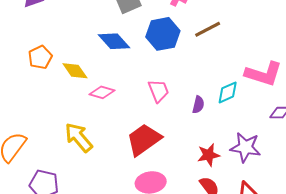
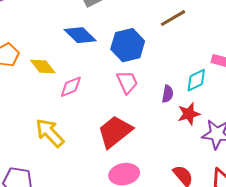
blue hexagon: (163, 34) -> (128, 45), moved
pink diamond: (102, 92) -> (71, 87), turned -35
red star: (209, 155) -> (189, 114), moved

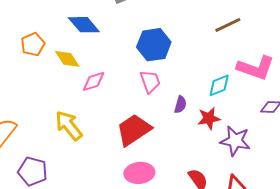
brown line: (173, 18) -> (228, 25), moved
blue diamond: (80, 35) -> (84, 25), moved
purple semicircle: (168, 94) -> (180, 105), moved

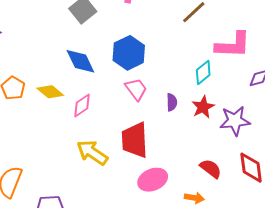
blue diamond: (84, 25) -> (80, 61), moved, turned 32
yellow arrow: (69, 126) -> (92, 153), moved
red trapezoid: (134, 130) -> (135, 140), turned -42

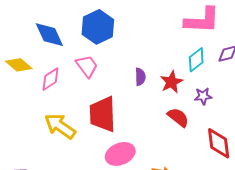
cyan diamond: (203, 72) -> (196, 60), moved
pink trapezoid: (136, 89) -> (87, 66), moved
purple star: (235, 121) -> (203, 96), size x0.6
red semicircle: (211, 169) -> (178, 117), moved

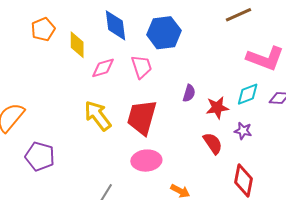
yellow diamond: (19, 65) -> (77, 45), turned 32

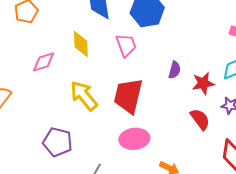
yellow diamond: (77, 45) -> (81, 44), moved
pink diamond: (103, 68) -> (44, 62), moved
purple pentagon: (40, 156) -> (57, 142), moved

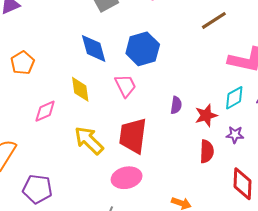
red semicircle: (200, 119) -> (207, 151), turned 45
pink ellipse: (134, 139) -> (127, 178), moved
purple pentagon: (57, 142) -> (37, 189), moved

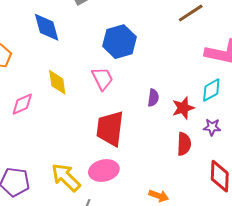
blue diamond: (94, 48) -> (47, 27), moved
yellow arrow: (89, 140) -> (66, 177), moved

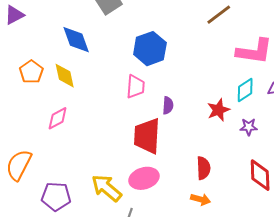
pink trapezoid: (102, 79) -> (136, 87), turned 35
yellow diamond: (57, 82) -> (65, 76), moved
purple semicircle: (153, 98) -> (168, 105), moved
red semicircle: (184, 144) -> (203, 168), moved

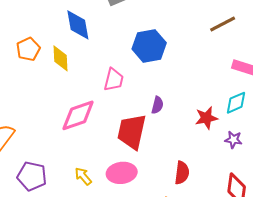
pink trapezoid: (136, 87) -> (114, 80), moved
pink diamond: (58, 118) -> (78, 115), moved, size x1.5
yellow arrow: (107, 188) -> (83, 176), size x0.6

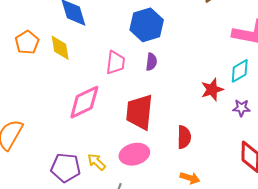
purple semicircle: (157, 105) -> (151, 62), moved
red semicircle: (182, 173) -> (184, 137), moved
purple pentagon: (32, 176) -> (66, 168), moved

